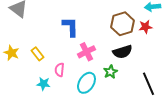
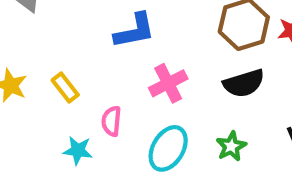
blue L-shape: (70, 27) -> (135, 31), turned 80
green star: (110, 72) -> (231, 146), moved

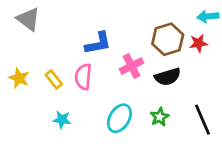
pink cross: (168, 83) -> (131, 66), moved
pink semicircle: (111, 121) -> (83, 77), moved, size x1.4

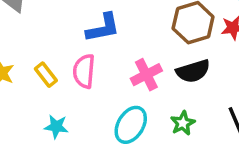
pink cross: (131, 66) -> (146, 75), moved

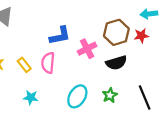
pink cross: (146, 75) -> (87, 49), moved

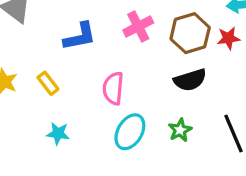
blue L-shape: (60, 36) -> (80, 36), moved
pink cross: (87, 49) -> (138, 26), moved
pink semicircle: (48, 63) -> (113, 88), moved

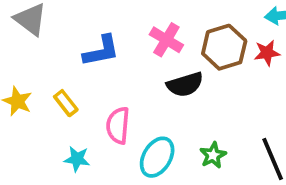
pink cross: (138, 26) -> (166, 40), turned -32
black semicircle: (190, 80) -> (185, 84), moved
pink semicircle: (113, 88) -> (118, 125), moved

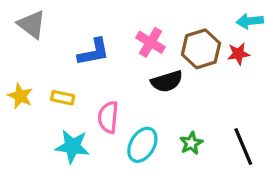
yellow rectangle: (66, 103) -> (63, 98), turned -40
cyan star: (77, 159) -> (72, 146), size x1.5

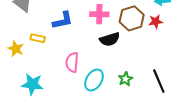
pink cross: (151, 42) -> (99, 14), turned -30
yellow rectangle: (63, 98) -> (38, 38), moved
cyan star: (72, 146) -> (32, 84), moved

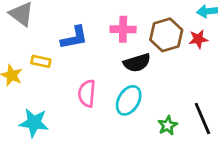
green star: (125, 79) -> (168, 125), moved
cyan ellipse: (94, 80) -> (129, 100), moved

